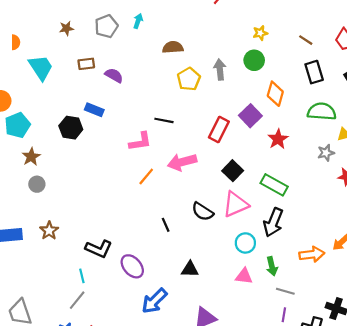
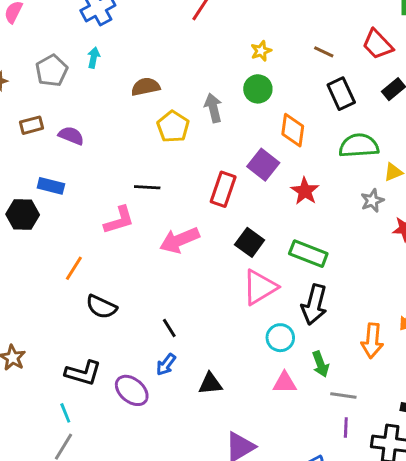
orange line: (146, 177) -> (74, 268), moved
black semicircle: (203, 212) -> (101, 307), moved
orange arrow: (312, 254) -> (372, 341), turned 110
blue arrow: (154, 301) -> (166, 365), moved, size x0.6

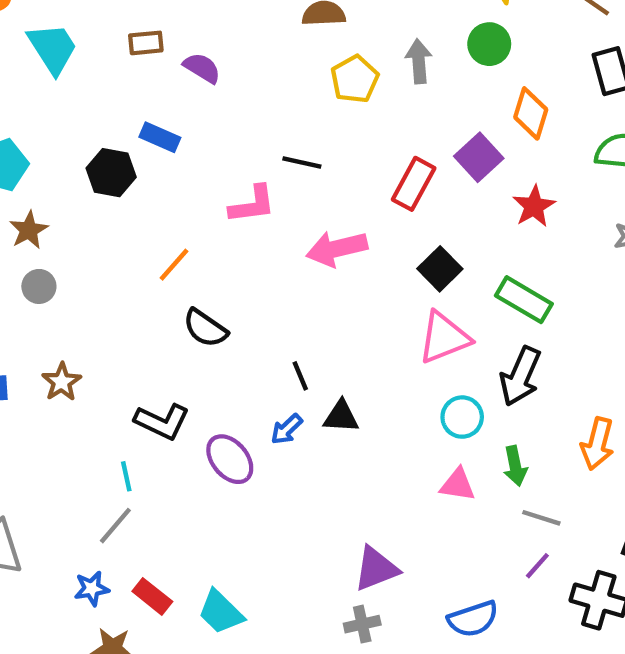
black triangle: (210, 384) -> (341, 417), moved
purple line: (346, 427) -> (537, 566), turned 30

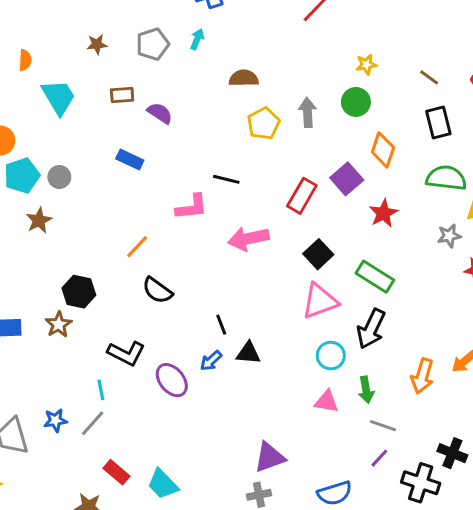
black hexagon: (111, 173) -> (79, 292), moved
gray circle: (39, 286) -> (59, 177), moved
blue star: (92, 588) -> (55, 420), moved

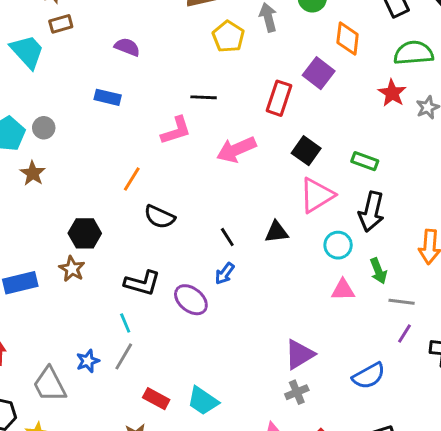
brown rectangle: (122, 95) -> (61, 24), moved
red star: (383, 213) -> (392, 93), moved
green rectangle: (375, 277) -> (365, 161), size x0.7
black triangle: (248, 353) -> (276, 232), moved

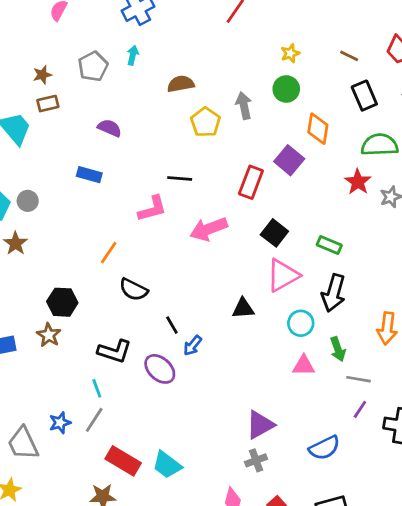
black line: (227, 237) -> (172, 325), moved
red rectangle: (156, 399) -> (123, 461), size x1.4

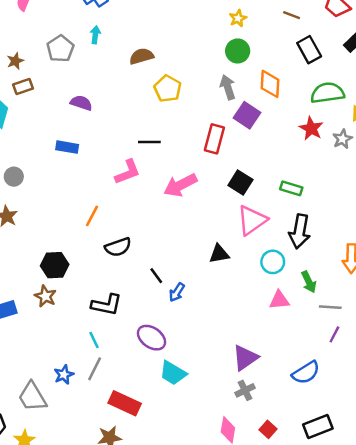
gray arrow: (244, 106) -> (228, 87), moved
black semicircle: (133, 290) -> (118, 247), turned -40
purple ellipse: (160, 369) -> (152, 338), moved
cyan trapezoid: (167, 465) -> (173, 373), moved

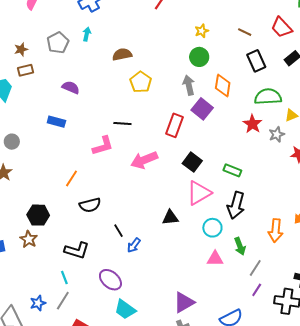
gray line: (330, 307) -> (255, 268), turned -66

